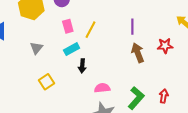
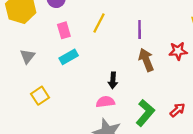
yellow line: (91, 30) -> (99, 23), moved
black arrow: (82, 66) -> (113, 80), moved
red arrow: (164, 96) -> (177, 110), turned 40

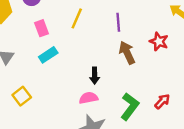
red star: (178, 51) -> (159, 41), turned 30

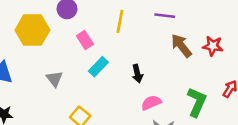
purple line: (118, 22) -> (165, 16), turned -66
red star: (159, 41) -> (213, 46), moved
black arrow: (95, 76) -> (137, 74), moved

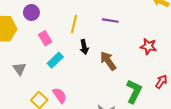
brown arrow: (181, 46) -> (108, 61), moved
black arrow: (137, 74) -> (84, 47), moved
pink semicircle: (151, 103) -> (60, 95), moved, turned 77

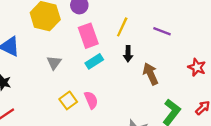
pink rectangle: (45, 38) -> (88, 36), size x1.5

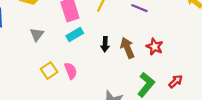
black arrow: (128, 54) -> (105, 44), moved
red star: (197, 67) -> (155, 47), moved

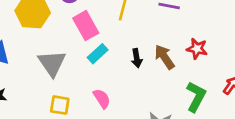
gray triangle: (37, 34) -> (52, 63), size x1.6
yellow square: (49, 70) -> (60, 105), moved, turned -35

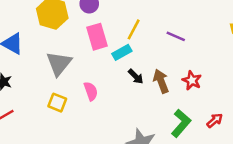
cyan rectangle: (98, 54) -> (122, 52), moved
black arrow: (137, 58) -> (136, 76), turned -49
pink semicircle: (102, 99) -> (91, 91), moved

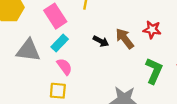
cyan rectangle: (122, 52) -> (60, 43), moved
gray triangle: (59, 63) -> (28, 50), turned -45
yellow square: (57, 103) -> (58, 91), moved

